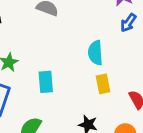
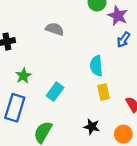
cyan rectangle: (46, 82) -> (55, 92), turned 42

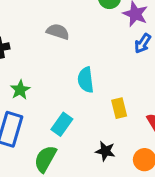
cyan semicircle: (96, 66) -> (86, 80), moved
cyan rectangle: (55, 92) -> (62, 124), moved

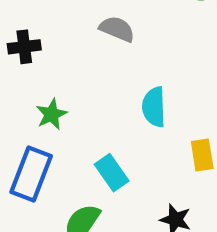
cyan rectangle: (62, 124) -> (112, 173), turned -75

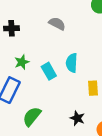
cyan rectangle: (112, 173) -> (49, 71), moved

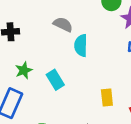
cyan semicircle: (72, 63) -> (81, 45), moved

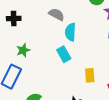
cyan rectangle: (55, 80) -> (64, 54), moved

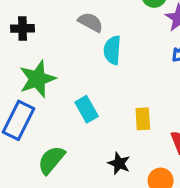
green star: (23, 50) -> (37, 79), size x1.6
cyan rectangle: (64, 54) -> (87, 109), moved

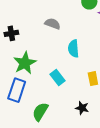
cyan semicircle: (112, 50) -> (73, 49), moved

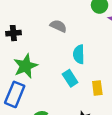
cyan rectangle: (58, 77) -> (70, 78), moved

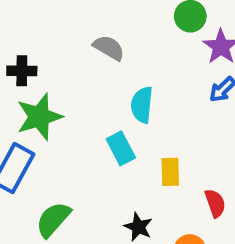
black cross: (13, 33) -> (22, 71), moved

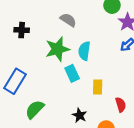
green star: (39, 117) -> (57, 49), moved

